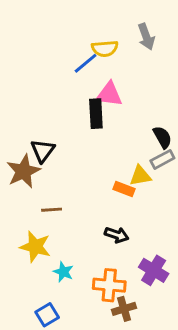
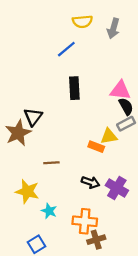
gray arrow: (146, 37) -> (113, 28), turned 36
yellow semicircle: (105, 49) -> (82, 22), moved
pink triangle: (109, 94) -> (120, 90), moved
brown line: (52, 210) -> (51, 163), moved
purple cross: (154, 270) -> (117, 188), moved

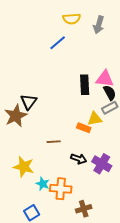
black rectangle: (74, 88) -> (85, 85), moved
brown line: (51, 163) -> (54, 142), moved
orange cross: (85, 221) -> (61, 189), moved

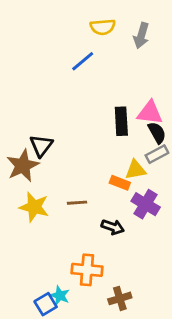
purple cross: (102, 164) -> (146, 204), moved
yellow star: (24, 167) -> (34, 207), moved
cyan star: (43, 184) -> (60, 296), moved

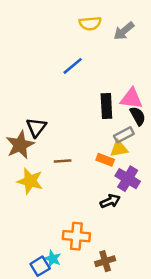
gray arrow: (141, 36) -> (124, 31), turned 35
blue line: (83, 61) -> (73, 66), moved
gray rectangle: (157, 154) -> (124, 135), moved
brown line: (77, 203) -> (63, 161), moved
black arrow: (113, 227) -> (110, 201), moved, turned -42

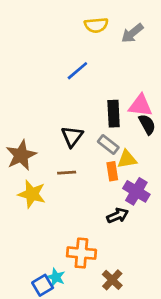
black triangle: (36, 127) -> (72, 136), moved
gray rectangle: (124, 135) -> (108, 144), moved, turned 66
orange rectangle: (105, 160) -> (112, 171), turned 60
brown cross: (105, 261) -> (112, 280), turned -30

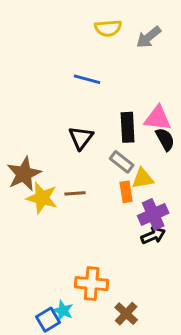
blue line: (77, 71) -> (87, 79), turned 55
black triangle: (72, 136) -> (81, 138), moved
purple cross: (136, 191) -> (153, 214), turned 35
yellow star: (32, 194) -> (42, 198), moved
black arrow: (118, 216) -> (153, 235), moved

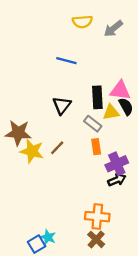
brown star: (24, 174) -> (18, 133), turned 30
yellow triangle: (143, 178) -> (111, 112), moved
brown line: (75, 193) -> (57, 148), turned -42
orange cross: (92, 284) -> (97, 217), moved

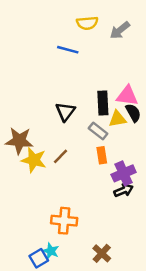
blue line: (66, 61) -> (68, 50), moved
orange cross: (97, 217) -> (64, 221), moved

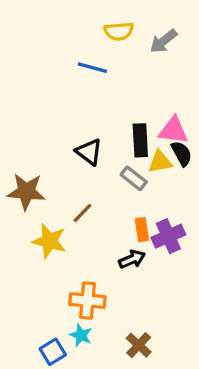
black triangle: (65, 112) -> (89, 152), turned -30
orange rectangle: (102, 155) -> (142, 230), moved
yellow star: (34, 160) -> (49, 241), moved
black arrow: (124, 190) -> (132, 259), moved
cyan star: (51, 251) -> (81, 335), moved

